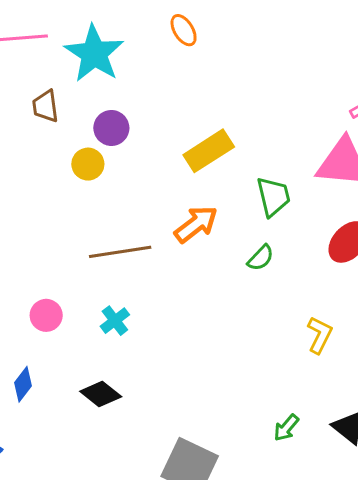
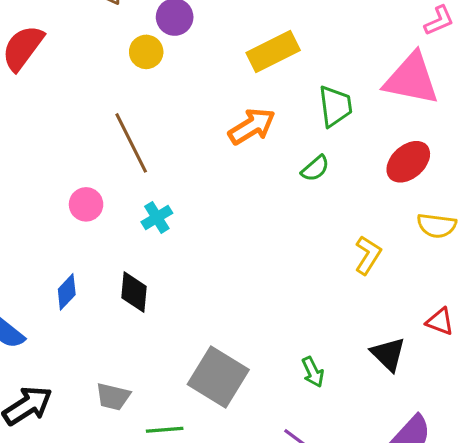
brown line: (120, 252) -> (131, 143), moved, turned 66
blue diamond: (23, 384) -> (67, 292), moved
black diamond: (101, 394) -> (134, 292), turned 51
green arrow: (286, 428) -> (313, 372), moved, turned -72

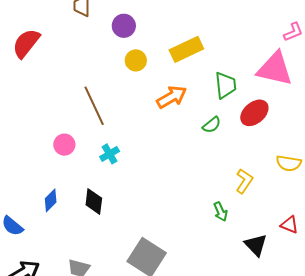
yellow circle: (146, 52) -> (136, 60), moved
red ellipse: (408, 162) -> (254, 113), moved
green arrow: (313, 372) -> (221, 212), moved

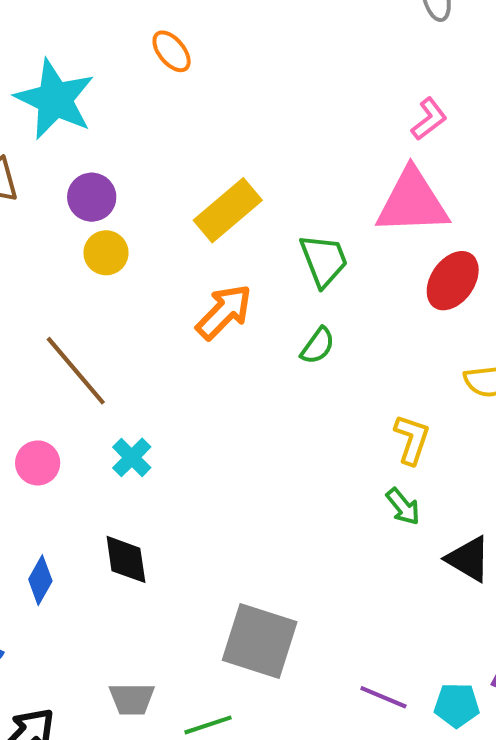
yellow circle: (136, 60) -> (106, 253), moved
red ellipse: (254, 113) -> (453, 281), moved
green arrow: (221, 212) -> (403, 507), moved

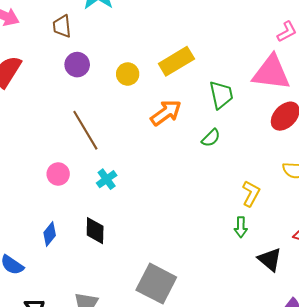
purple circle: (92, 197) -> (77, 65), moved
yellow circle: (106, 253) -> (128, 74), moved
green arrow: (403, 507) -> (241, 227), turned 30

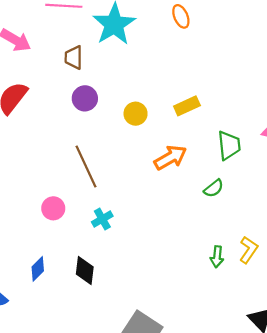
yellow rectangle: (176, 61) -> (187, 106), size x0.7
green arrow: (241, 227) -> (217, 257), moved

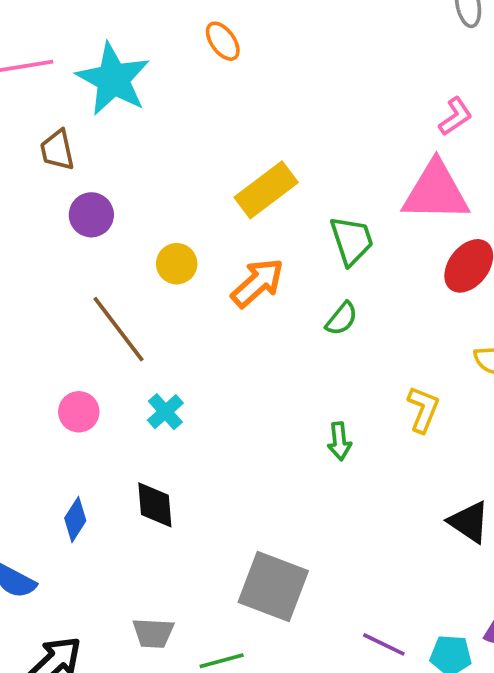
yellow rectangle: (187, 106) -> (266, 190), size x1.4
yellow circle: (136, 114) -> (177, 264), moved
green arrow: (217, 257) -> (339, 441), moved

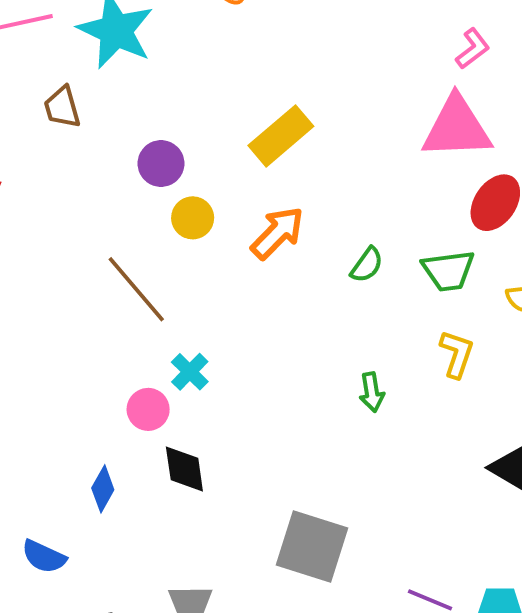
purple circle: (91, 215) -> (161, 164), moved
green trapezoid: (352, 241) -> (448, 271), moved, turned 104
pink circle: (79, 412) -> (148, 409), moved

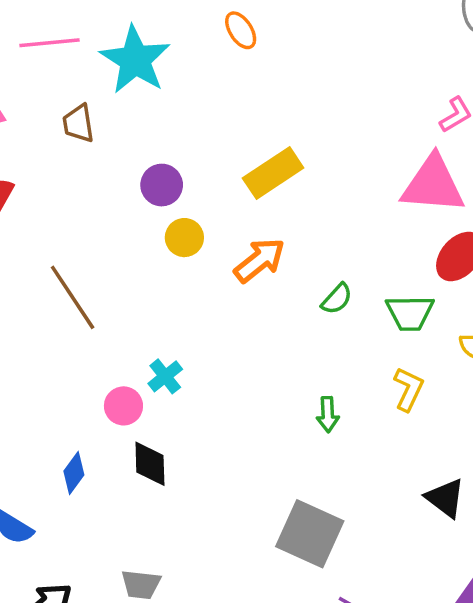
brown line: (136, 289) -> (73, 297), moved
gray square: (312, 547) -> (310, 534), moved

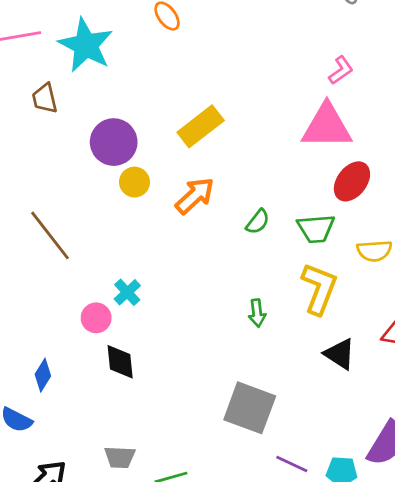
purple circle: (162, 185) -> (114, 142), size x1.4
yellow L-shape: (408, 389) -> (319, 289), size x1.5
blue diamond: (74, 473) -> (43, 375), moved
black triangle: (445, 498) -> (340, 354), moved

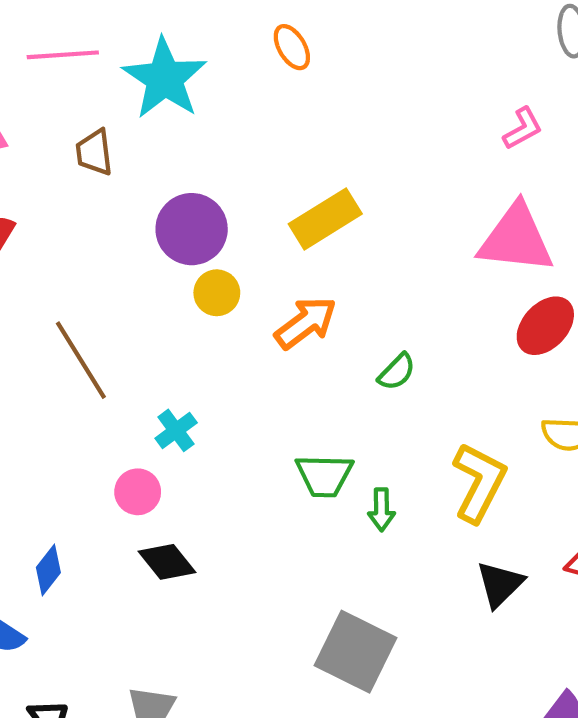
pink L-shape: (341, 70) -> (523, 128), moved
green trapezoid: (316, 229) -> (324, 476), moved
cyan cross: (127, 292) -> (176, 430), moved
black triangle: (340, 354) -> (500, 584), turned 36
black diamond: (120, 362) -> (167, 562), turned -39

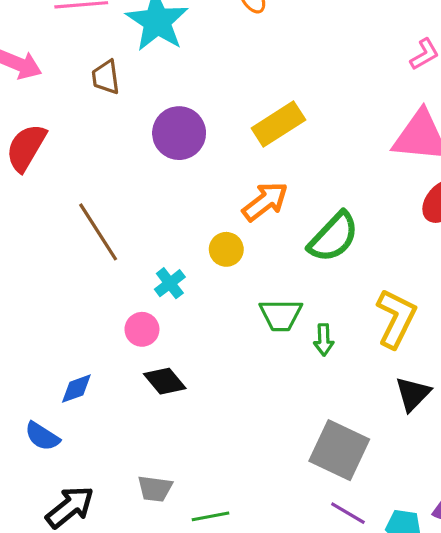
yellow circle: (217, 293) -> (226, 249), moved
green semicircle: (397, 372) -> (333, 237), size x1.8
blue diamond: (48, 570) -> (76, 389), turned 33
gray square: (355, 652) -> (339, 450), moved

